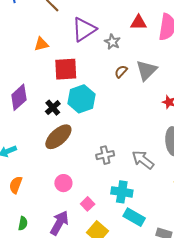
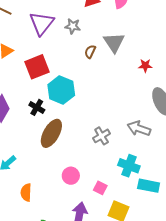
cyan cross: (122, 192) -> (129, 166), turned 30

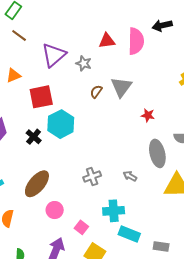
gray arrow: (139, 129) -> (130, 176), size x0.6
brown ellipse: (51, 133) -> (37, 184), moved
cyan cross: (129, 166) -> (114, 211), turned -35

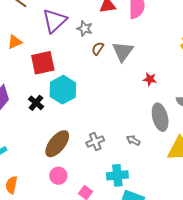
brown semicircle: (96, 92) -> (98, 48), moved
brown ellipse: (37, 184) -> (57, 144), moved

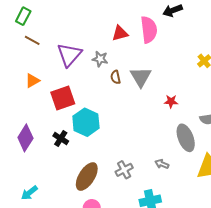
brown semicircle: (98, 48) -> (116, 77), turned -40

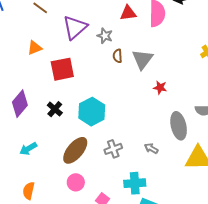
red star: (171, 101) -> (160, 88), moved
cyan hexagon: (86, 122) -> (92, 112), moved
cyan arrow: (29, 193) -> (28, 149), moved

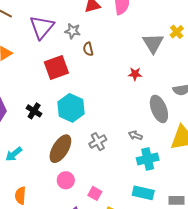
gray triangle: (142, 59) -> (153, 43), moved
red square: (62, 69) -> (56, 67), moved
cyan cross: (135, 183) -> (148, 159), moved

